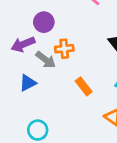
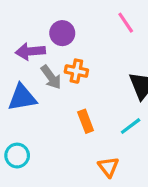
blue triangle: (28, 83) -> (22, 98), size x1.4

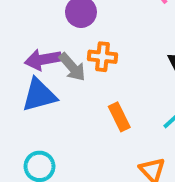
purple arrow: (30, 51) -> (43, 60), moved

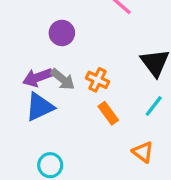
orange cross: (102, 57) -> (98, 80), moved, turned 30

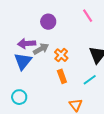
gray arrow: (63, 79) -> (41, 49), turned -84
blue triangle: (40, 107) -> (23, 61), turned -42

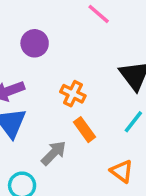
gray arrow: (41, 49) -> (54, 153), moved

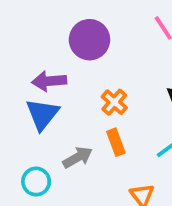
purple circle: (35, 43) -> (89, 40), size x1.4

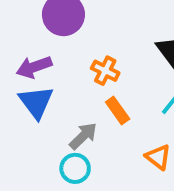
cyan circle: (36, 181) -> (75, 168), moved

